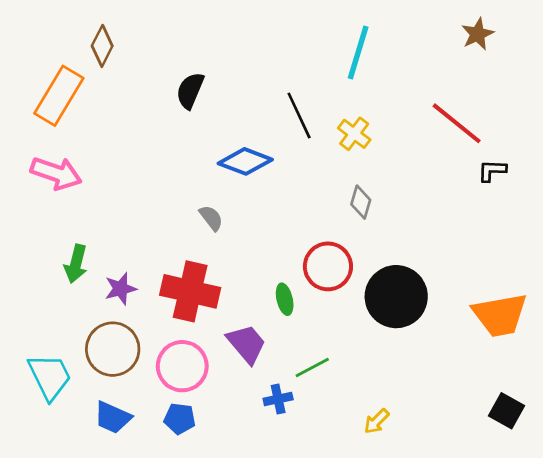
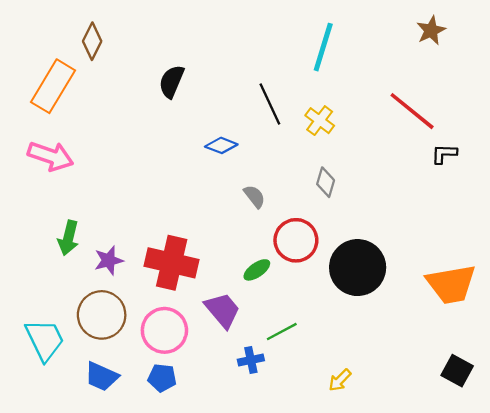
blue diamond: (245, 161) -> (221, 145), size x0.7
gray semicircle: (211, 218) -> (254, 196), moved
green ellipse: (285, 299) -> (257, 270), turned 68

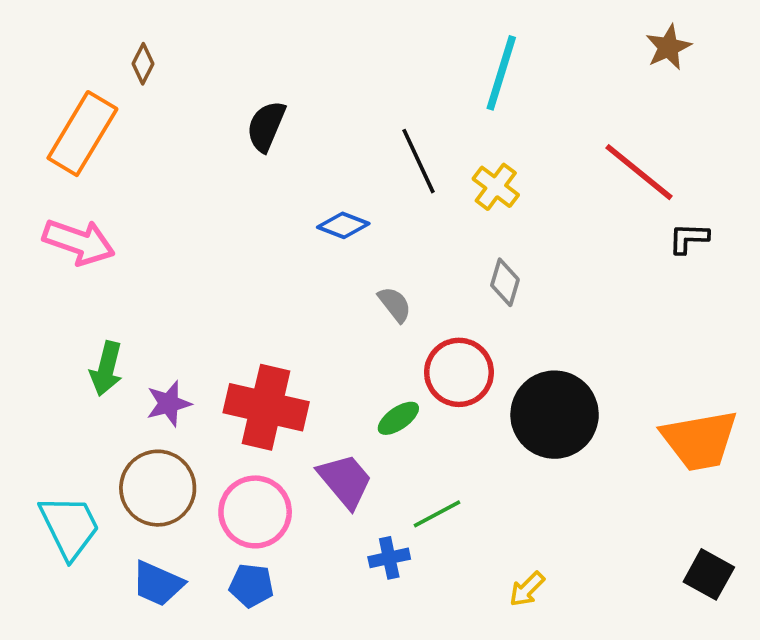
brown diamond: (92, 41) -> (143, 64), size x0.7

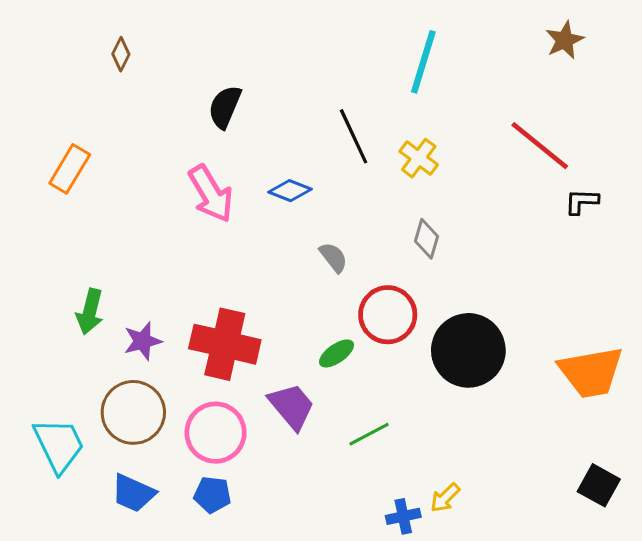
orange rectangle: (82, 134) -> (70, 169), moved, size x0.7
pink arrow: (79, 242) -> (211, 194), moved, turned 40
blue cross: (389, 558) -> (403, 516), moved

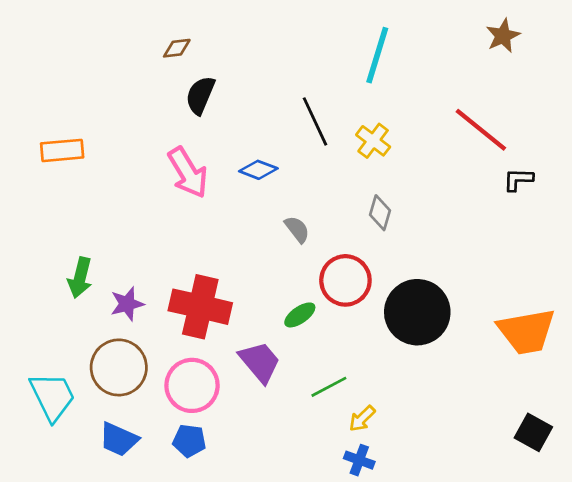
brown diamond: (121, 54) -> (177, 48), moved, turned 56
orange rectangle: (70, 169) -> (62, 150), turned 54
yellow arrow: (445, 498) -> (362, 419), moved
blue cross: (403, 516) -> (359, 460), turned 32

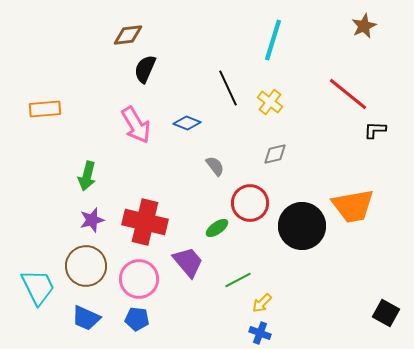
brown diamond: (177, 48) -> (128, 35), size x1.4
gray diamond: (380, 213) -> (275, 154), turned 60
green arrow: (80, 278) -> (87, 176), moved
orange trapezoid: (526, 332) -> (353, 206), moved

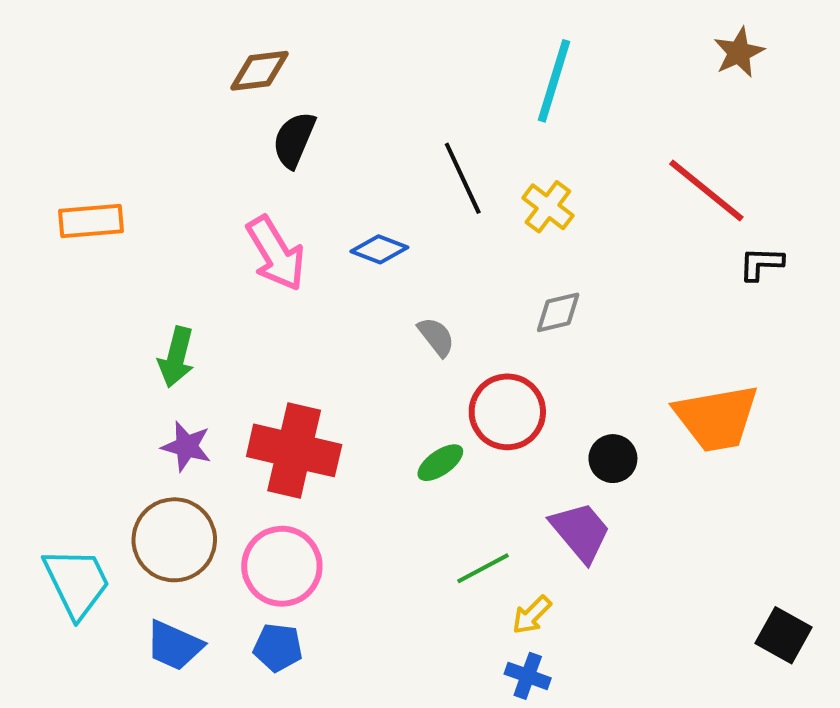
purple star: (92, 220) -> (186, 446), turned 30
black circle: (302, 226) -> (613, 459), size x0.5
purple trapezoid: (188, 262) -> (580, 532), moved

